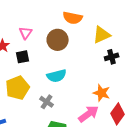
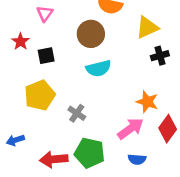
pink triangle: (26, 33) -> (45, 13), moved
cyan semicircle: (57, 76) -> (99, 68), moved

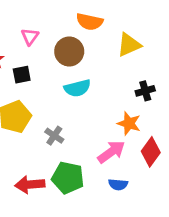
pink triangle: (45, 13) -> (30, 37), moved
black cross: (160, 56) -> (145, 91), moved

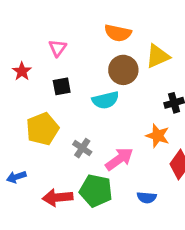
brown circle: (69, 52) -> (123, 70), moved
black square: (22, 75) -> (62, 86), moved
pink arrow: (111, 152) -> (119, 159), moved

